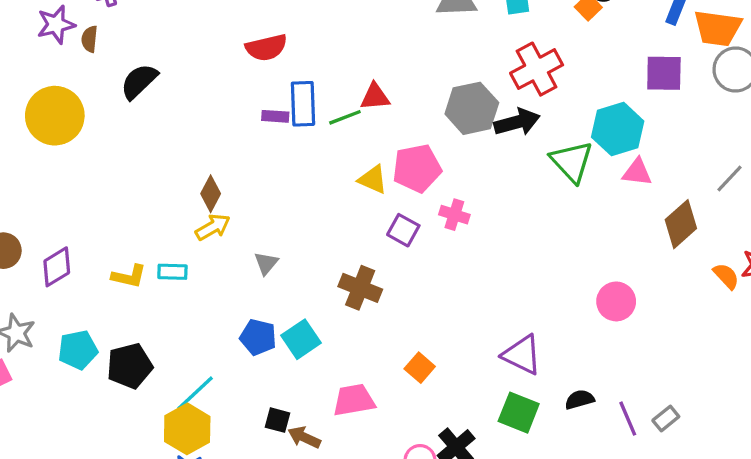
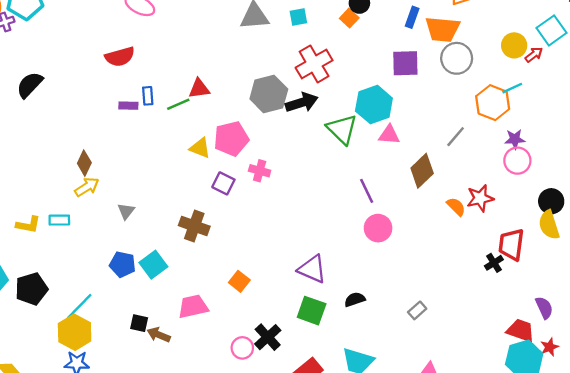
blue rectangle: (303, 104) -> (148, 96), size x0.6
purple line: (628, 419) -> (367, 191), moved

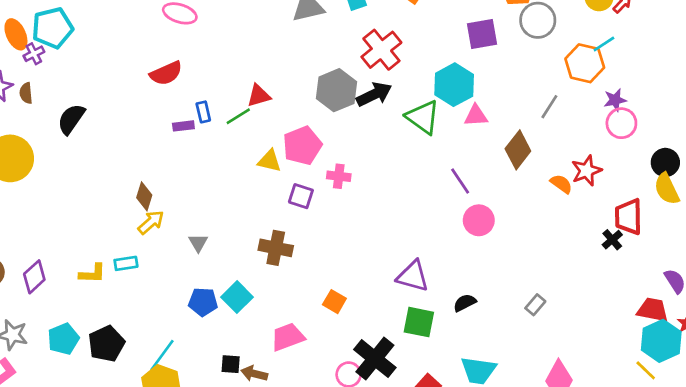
black cross: (268, 337) -> (375, 359), size x1.4

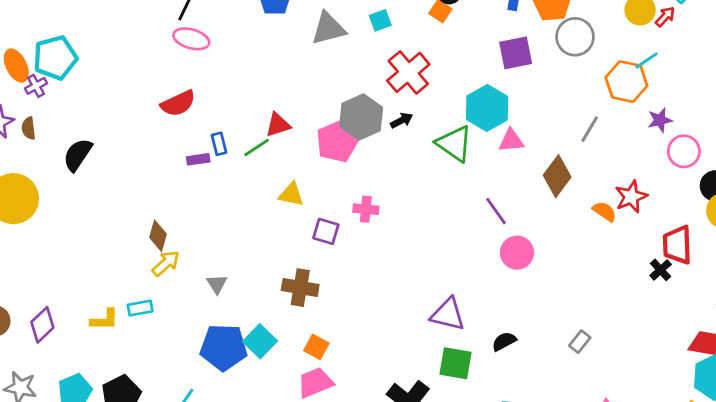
black arrow: (374, 94) -> (402, 120), size x0.6
pink circle: (621, 123) -> (684, 151), moved
pink pentagon: (302, 146) -> (337, 141), moved
blue pentagon: (203, 302) -> (224, 347), size x1.5
orange square: (334, 302) -> (316, 347), moved

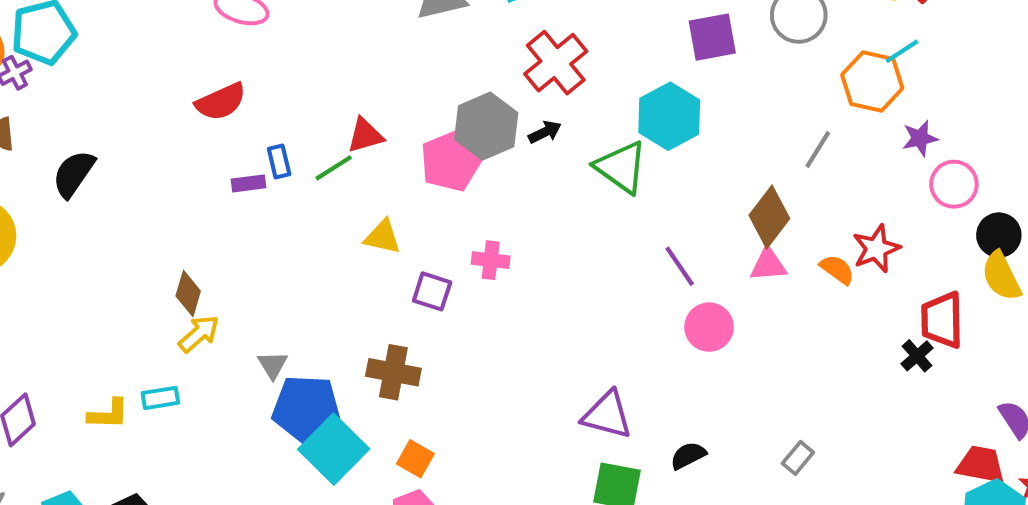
pink triangle: (511, 141) -> (768, 265), moved
cyan square: (260, 341) -> (334, 449), size x1.4
blue pentagon: (224, 347) -> (306, 409), moved

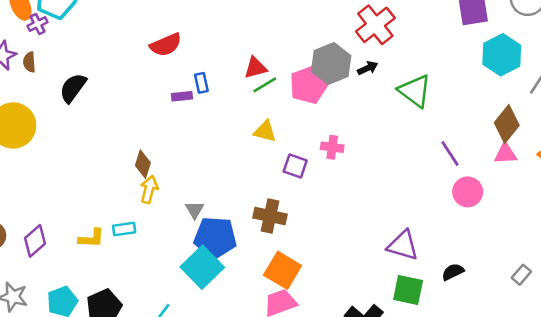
cyan hexagon: (669, 116) -> (502, 55), moved
green line: (334, 168) -> (265, 85), moved
yellow arrow: (199, 334) -> (149, 189), turned -36
cyan square: (334, 449) -> (202, 267), moved
orange square: (415, 459) -> (283, 270), size x1.6

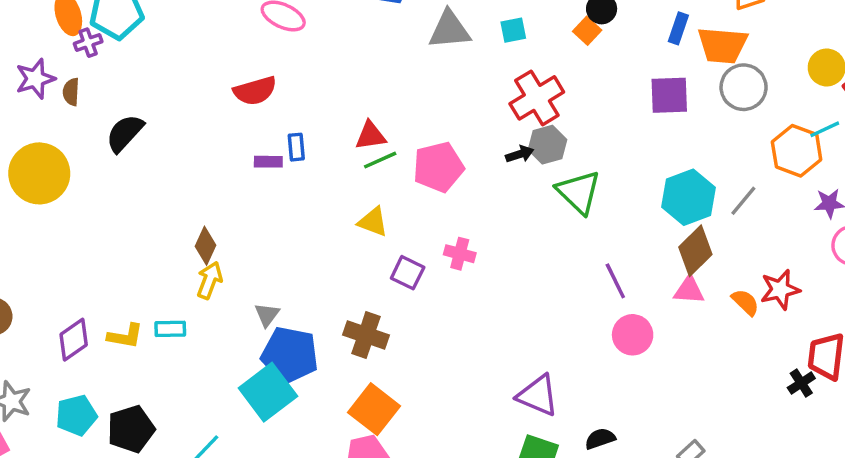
cyan hexagon: (502, 55) -> (688, 197), moved
gray hexagon: (331, 64) -> (547, 145), moved, size x0.7
purple diamond: (35, 241) -> (74, 340), moved

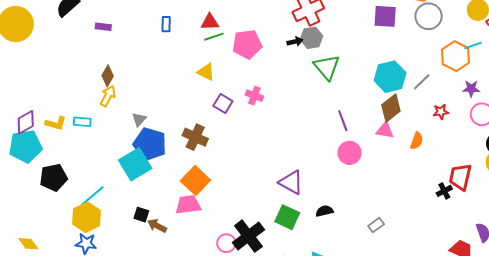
purple rectangle: (268, 162) -> (103, 27), moved
red star: (780, 290) -> (441, 112), moved, size x0.7
orange semicircle: (745, 302) -> (417, 141), turned 60
cyan pentagon: (76, 415) -> (25, 146), moved, size x1.4

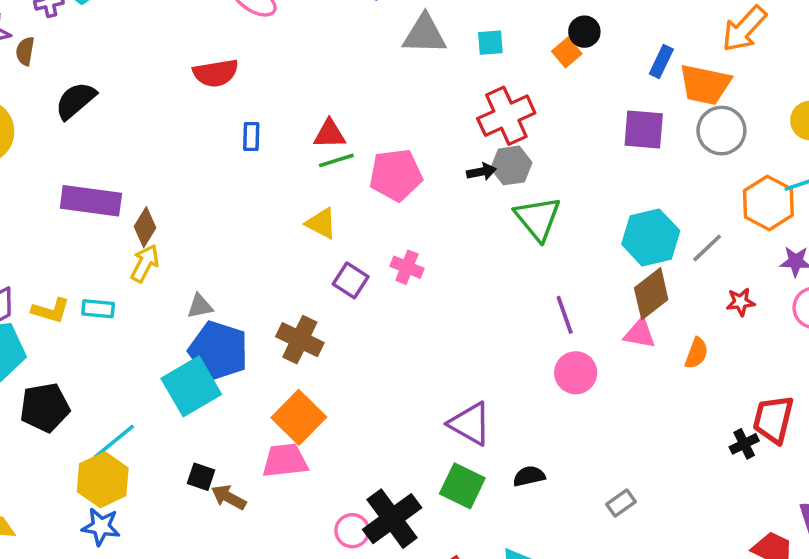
purple rectangle: (103, 27) -> (91, 201), moved, size x2.0
gray triangle: (139, 119) -> (200, 306), turned 35

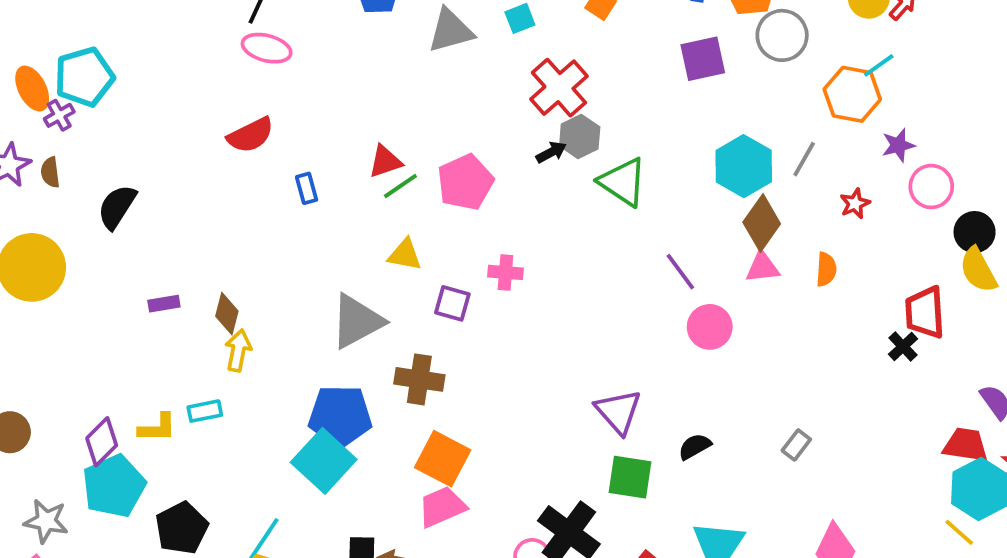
purple rectangle: (91, 201) -> (164, 304), size x0.5
gray triangle: (200, 306) -> (357, 321), moved, size x2.0
purple triangle: (470, 424) -> (618, 412), turned 36

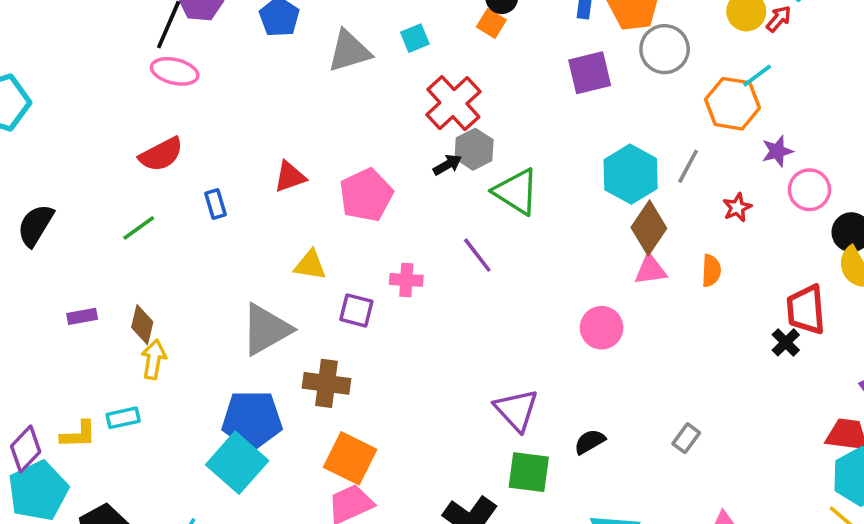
green line: (400, 186) -> (139, 228), moved
purple line: (680, 272) -> (477, 255), moved

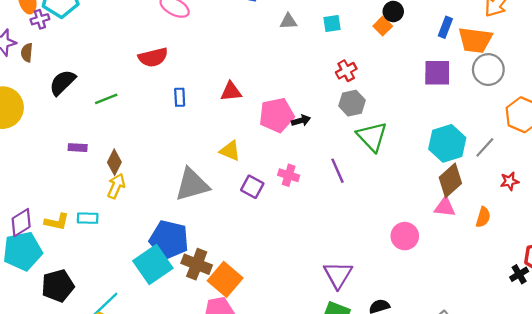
gray triangle: (349, 51) -> (288, 21), size x0.6
red cross: (453, 103) -> (346, 71), size x0.6
black arrow: (447, 165) -> (301, 121), moved
green line: (139, 228) -> (106, 99), moved
brown cross: (327, 383) -> (197, 264), moved

